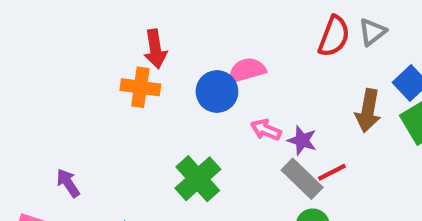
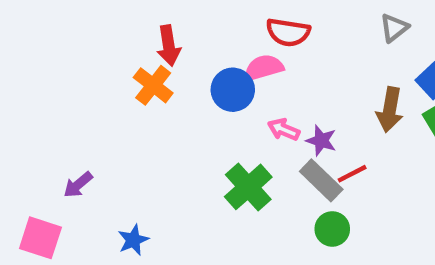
red semicircle: (334, 36) -> (288, 32), moved, turned 78
orange cross: (140, 87) -> (153, 85), turned 30
green cross: (198, 179) -> (248, 187), moved
purple arrow: (68, 183) -> (78, 185), turned -96

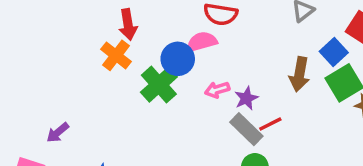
pink arrow: (284, 129) -> (217, 90), turned -40
purple star: (321, 141) -> (246, 98), turned 30
green cross: (248, 187) -> (159, 85), moved

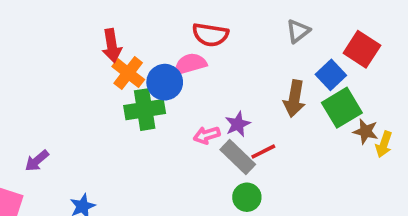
orange cross: (116, 55) -> (128, 73), moved
green cross: (159, 85) -> (145, 110), turned 33
pink arrow: (217, 90) -> (207, 135), moved

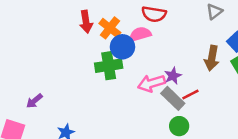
orange cross: (128, 73) -> (110, 28), moved
pink arrow: (207, 135) -> (151, 83), size x1.5

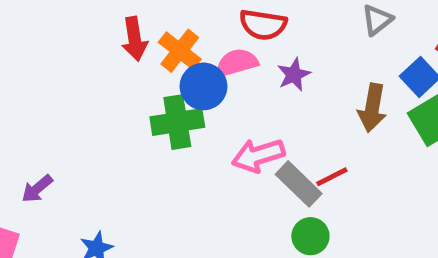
purple star: (173, 76) -> (294, 75), moved

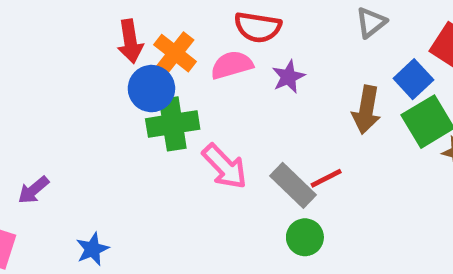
blue circle: (203, 86) -> (151, 89), moved
pink arrow: (258, 155) -> (225, 166), moved, turned -117

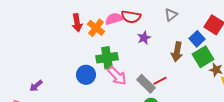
gray triangle: (371, 22) -> (171, 15), moved
pink semicircle: (232, 65) -> (114, 19), moved
blue circle: (151, 89) -> (86, 75), moved
green cross: (173, 124) -> (107, 58), moved

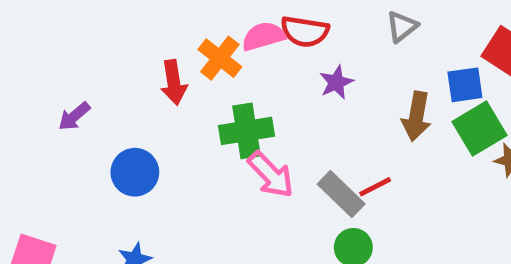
red arrow: (77, 23) -> (174, 82), moved
blue square: (197, 39) -> (465, 85), turned 35
blue circle: (86, 75) -> (135, 172), moved
purple arrow: (36, 86) -> (74, 116), moved

